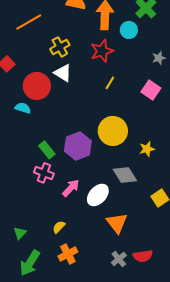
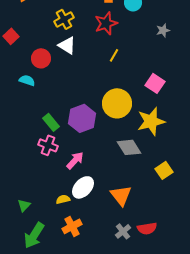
red circle: (37, 86) -> (41, 58), size x0.7
pink square: (151, 90) -> (155, 83), moved
yellow star: (147, 149) -> (151, 121), size x1.8
white ellipse: (98, 195) -> (83, 187), moved
yellow semicircle: (59, 227) -> (63, 199), turned 32

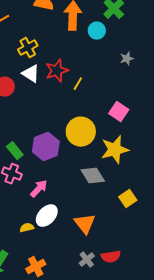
red star: (106, 23) -> (57, 71), moved
orange cross: (72, 226) -> (36, 267), moved

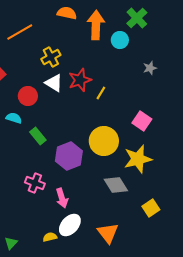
green rectangle: (15, 151) -> (38, 136), moved
pink arrow: (39, 189) -> (62, 198), turned 120

